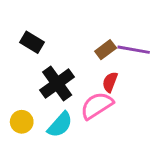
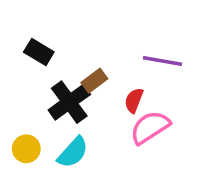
brown rectangle: (106, 50) -> (94, 81), moved
pink semicircle: (97, 106) -> (150, 127), moved

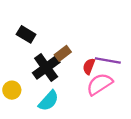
purple line: (163, 61) -> (108, 60), moved
yellow circle: (26, 149) -> (12, 90), moved

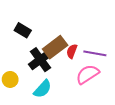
brown rectangle: (63, 53) -> (55, 47), size x1.6
red semicircle: (89, 66) -> (72, 51), moved

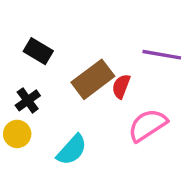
purple line: (95, 53) -> (162, 55), moved
black cross: (40, 60) -> (28, 100), moved, size x0.6

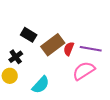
black rectangle: (38, 51) -> (29, 35), moved
purple line: (162, 55) -> (91, 49), moved

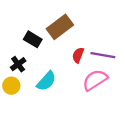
brown rectangle: (53, 45) -> (60, 27), moved
cyan semicircle: (41, 85) -> (46, 81), moved

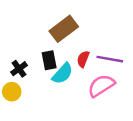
black rectangle: (33, 39) -> (49, 60), moved, turned 48
cyan semicircle: (46, 81) -> (63, 74), moved

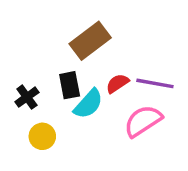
red semicircle: (83, 59) -> (117, 83), turned 35
yellow circle: (12, 92) -> (42, 136), moved

